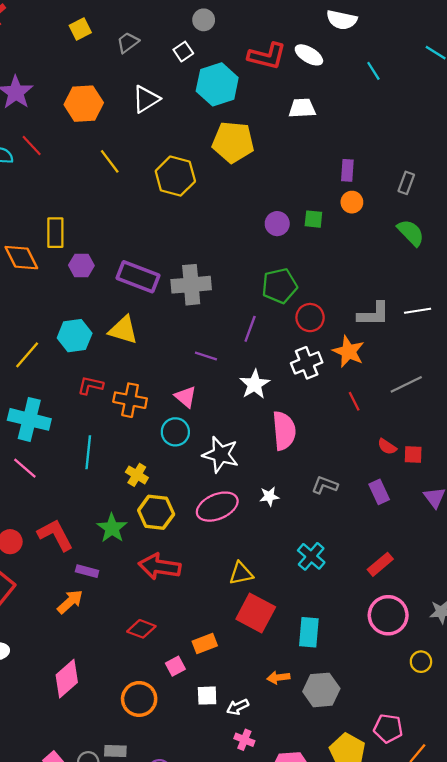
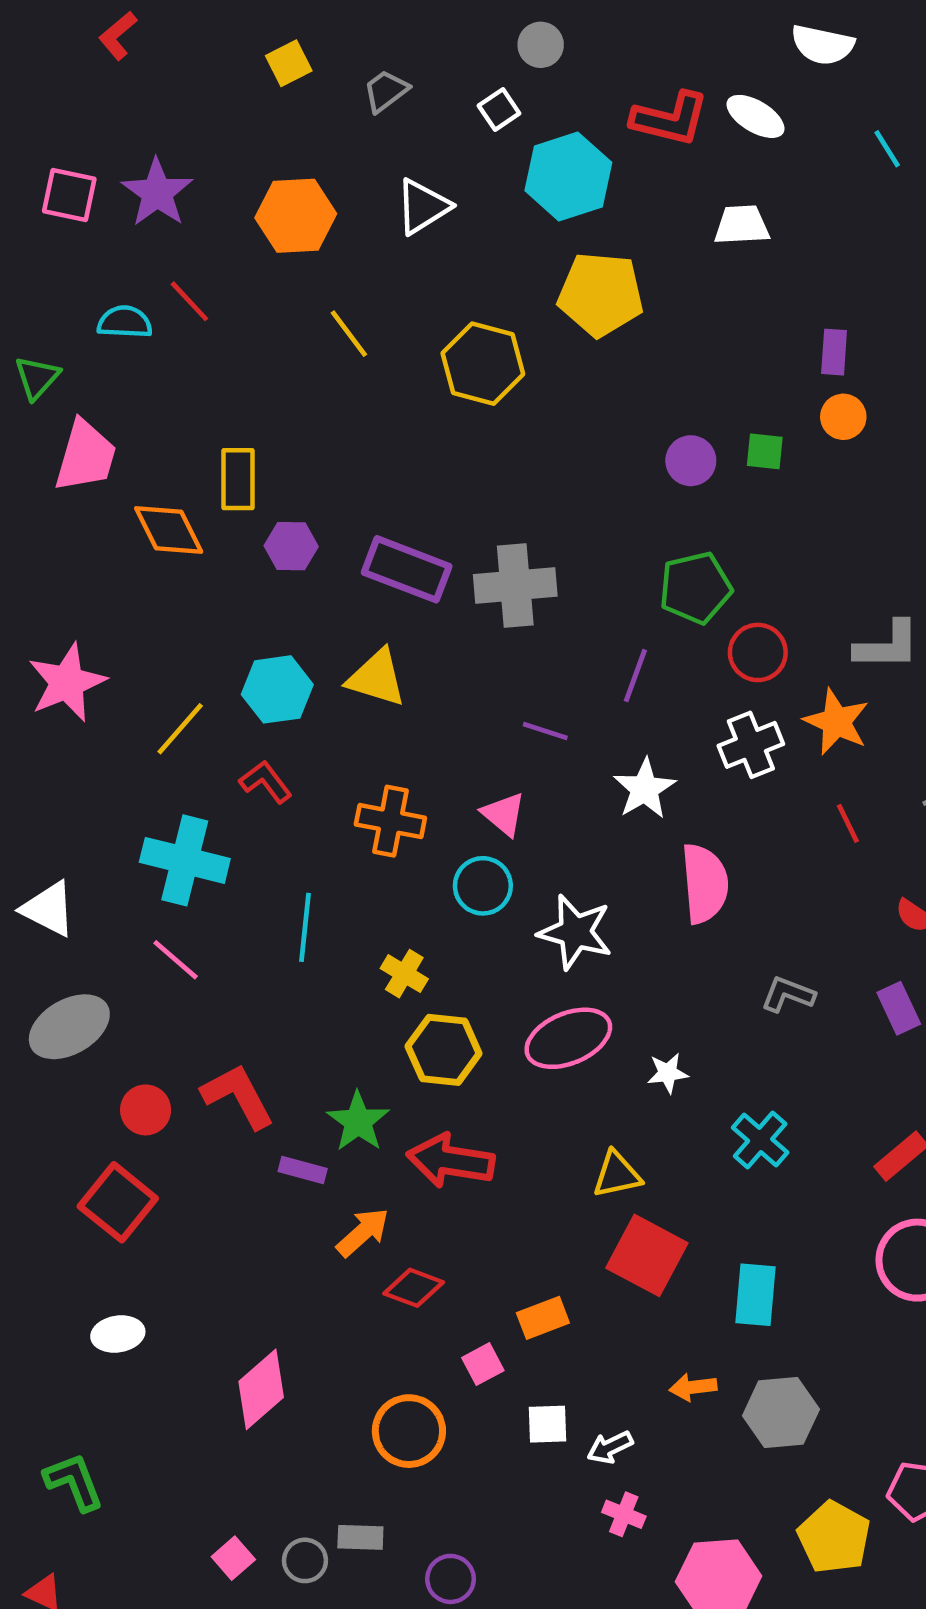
red L-shape: (90, 385) -> (266, 782), moved, turned 40
white star: (269, 496) -> (668, 1073), moved
green star: (112, 528) -> (358, 1121), moved
orange arrow: (70, 602) -> (363, 1232), moved

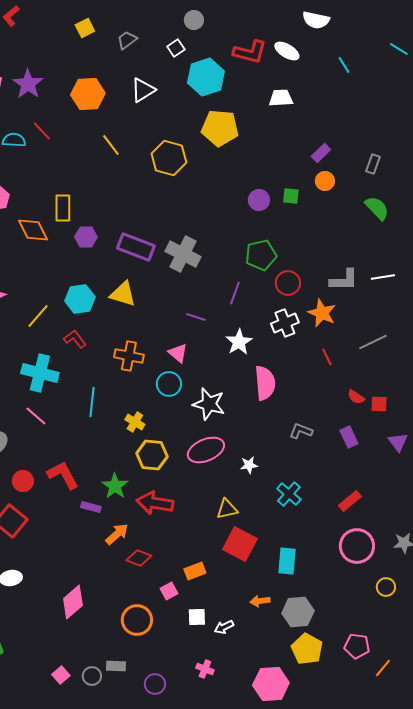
purple rectangle: (834, 352) -> (321, 153), turned 42
gray cross: (515, 585) -> (183, 254), turned 32
pink cross: (624, 1514) -> (205, 669), moved
yellow pentagon: (834, 1537) -> (307, 649), moved

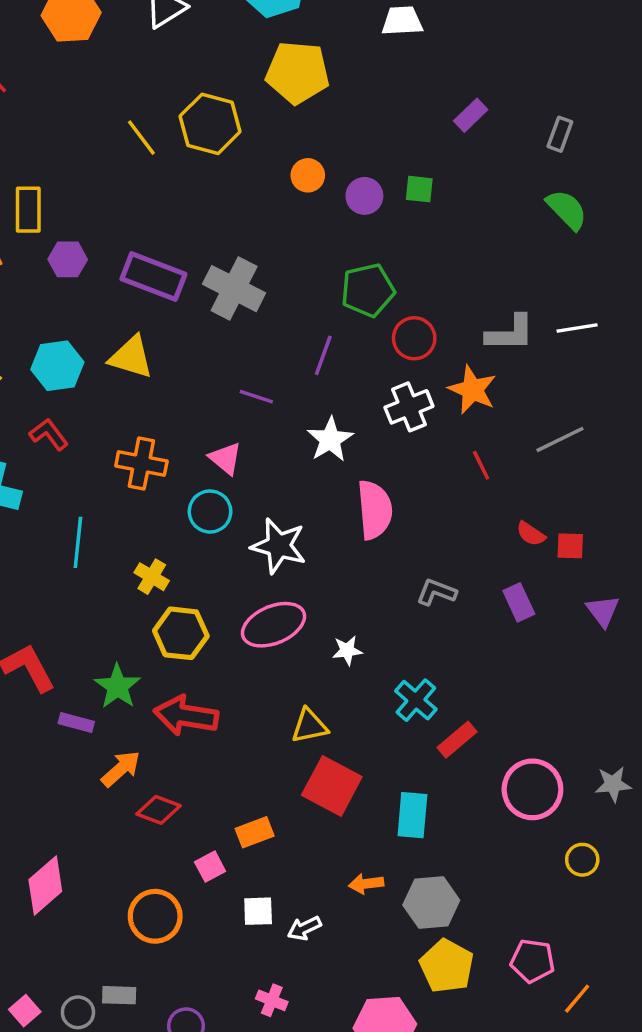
yellow line: (111, 145) -> (141, 138), moved
orange circle: (325, 181) -> (308, 175), moved
red rectangle: (350, 501) -> (457, 740), moved

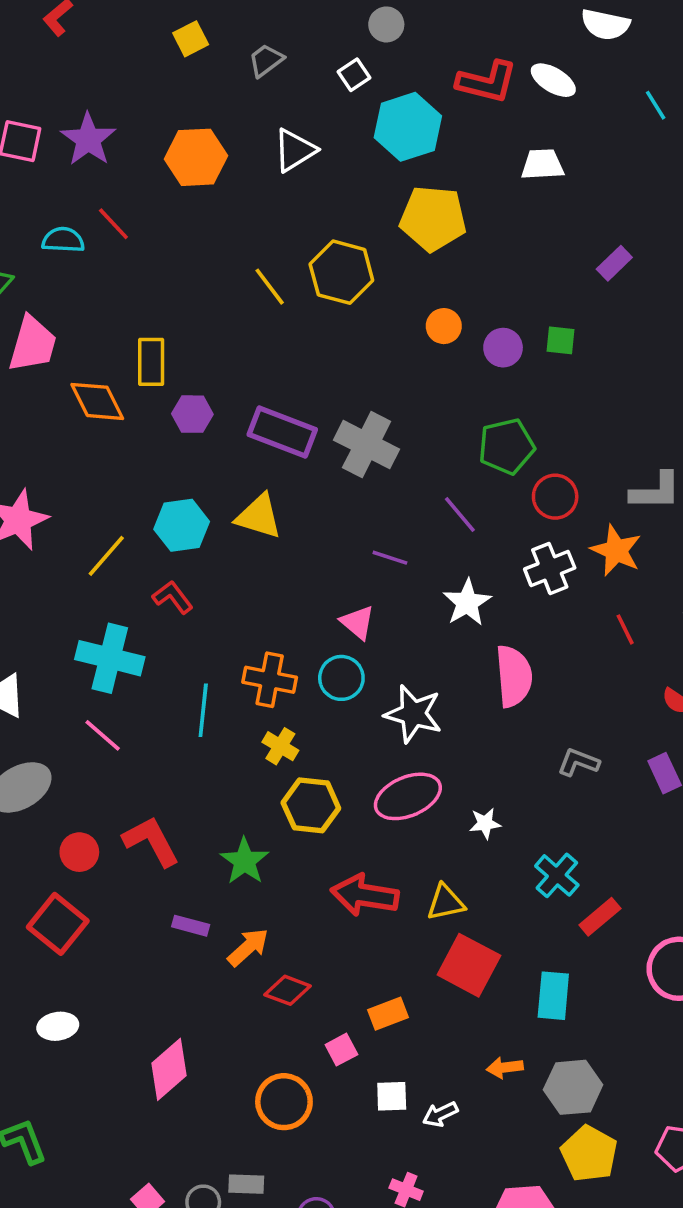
purple line: (323, 355) -> (460, 515), turned -60
orange cross: (141, 463) -> (270, 680), moved
red arrow: (186, 716) -> (365, 895), moved
purple rectangle: (76, 722) -> (191, 926), moved

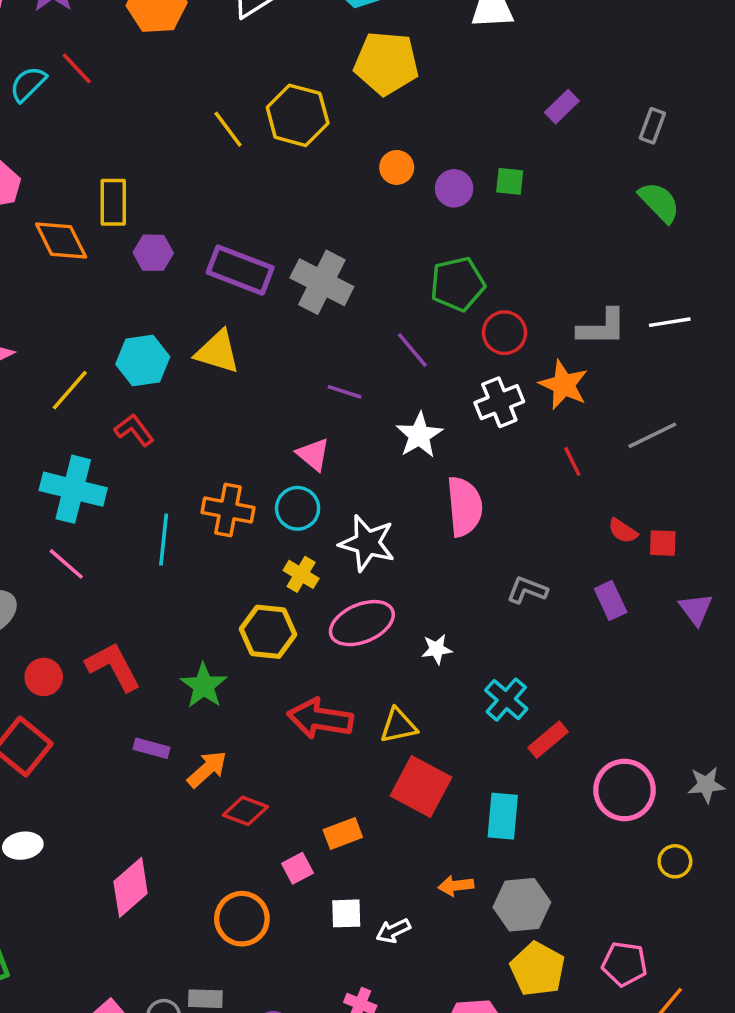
cyan semicircle: (63, 240) -> (28, 84), turned -48
yellow cross: (280, 746) -> (301, 574), moved

